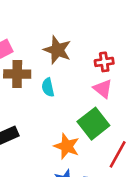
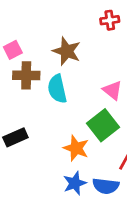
red cross: (104, 62) -> (110, 20), moved
cyan semicircle: (48, 87) -> (57, 89), size x1.5

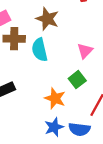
pink triangle: (112, 90) -> (85, 51), turned 35
green square: (103, 125) -> (77, 80), size x0.7

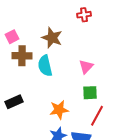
green square: (77, 80) -> (90, 93), moved, turned 35
orange star: (55, 98) -> (59, 110), turned -30

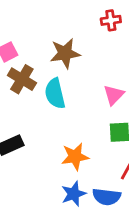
brown star: (52, 38) -> (65, 53), turned -30
brown cross: (22, 56) -> (22, 79), turned 30

